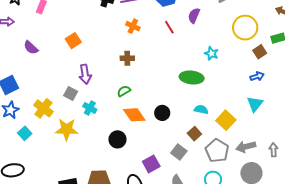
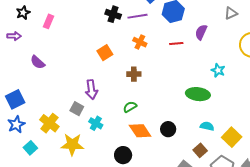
red line: (169, 27) -> (176, 43), turned -64
orange square: (73, 41) -> (105, 53), moved

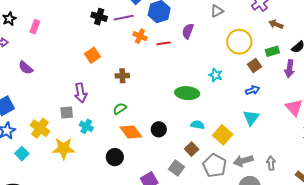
orange cross: (140, 42) -> (140, 36), moved
cyan star: (218, 70) -> (216, 75), moved
gray square: (77, 109) -> (67, 112), turned -32

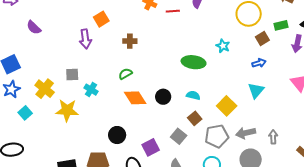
purple arrow: (81, 93) -> (85, 39), moved
cyan semicircle: (198, 125) -> (193, 95), moved
black circle: (115, 157) -> (117, 135), moved
gray pentagon: (215, 166) -> (217, 136), turned 30

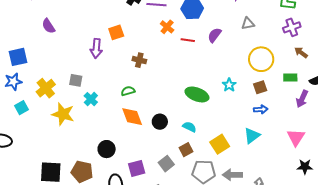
brown square: (262, 38) -> (260, 87), moved

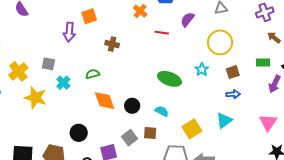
red line: (188, 40) -> (162, 33), moved
yellow circle: (261, 59) -> (220, 42), moved
green semicircle: (128, 91) -> (93, 74), moved
brown square: (186, 150) -> (150, 133), moved, turned 32
gray square: (166, 164) -> (129, 138), moved

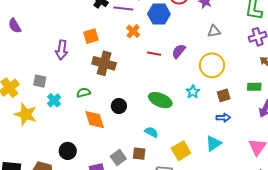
orange square: (89, 16) -> (91, 36), moved
purple semicircle: (187, 20) -> (179, 51), moved
brown cross: (112, 44) -> (104, 63), size x1.6
black circle: (132, 106) -> (119, 106), moved

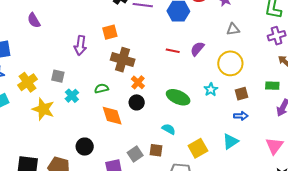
orange cross: (133, 31) -> (138, 82), moved

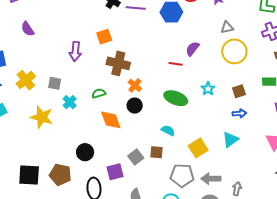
red line: (173, 51) -> (176, 64), moved
yellow circle: (230, 63) -> (234, 51), moved
yellow cross: (27, 82) -> (26, 80), moved

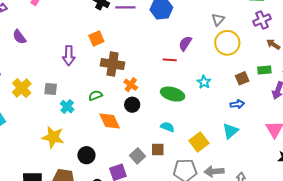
gray triangle: (227, 27) -> (218, 19), turned -32
brown square: (239, 91) -> (242, 78), moved
yellow star: (42, 117) -> (53, 137), moved

